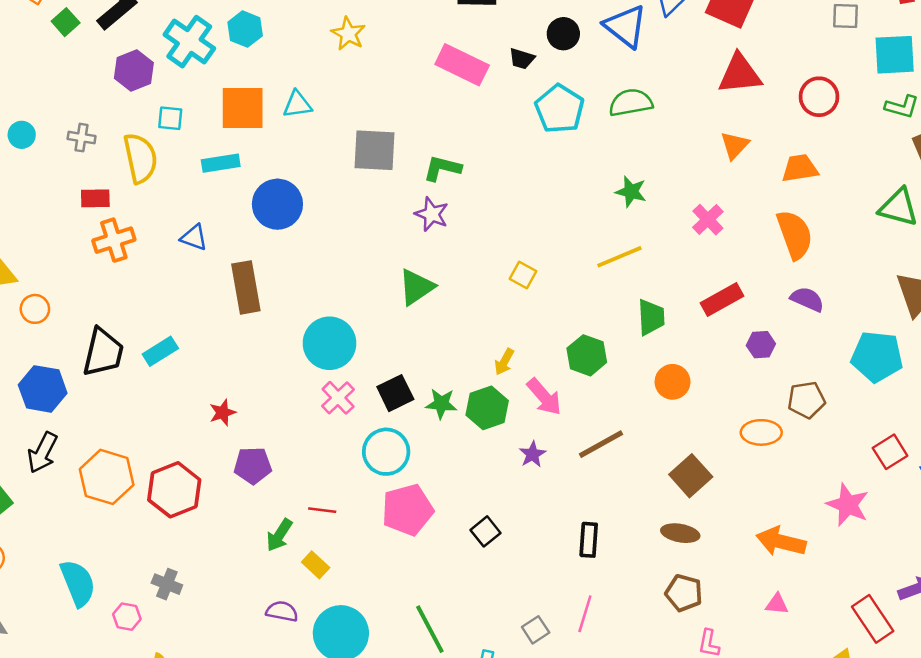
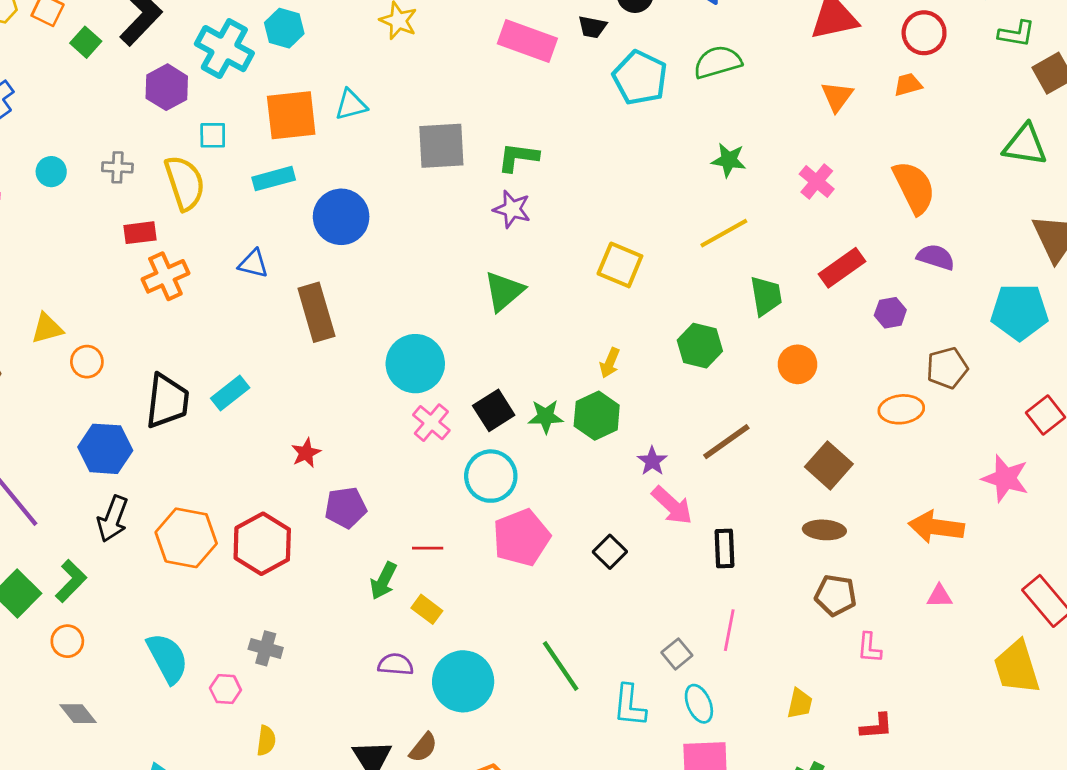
orange trapezoid: (800, 168) -> (908, 85), moved, size x0.7
yellow square: (523, 275) -> (620, 265), size x1.5
pink arrow: (544, 397) -> (672, 505), moved

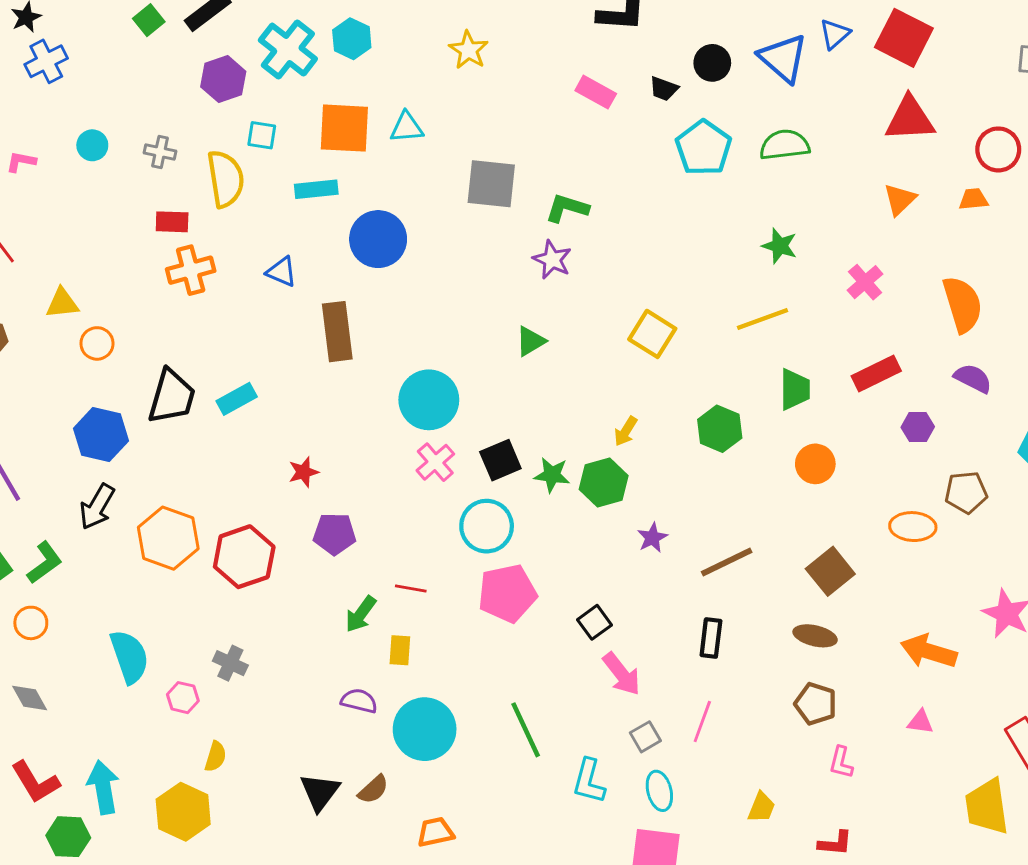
pink rectangle: (527, 41) -> (596, 92), size x0.7
green triangle: (504, 291) -> (531, 341), size x0.7
brown line: (726, 442) -> (727, 562), moved
pink arrow: (672, 505) -> (622, 674), moved
yellow rectangle: (427, 609) -> (400, 650), turned 48

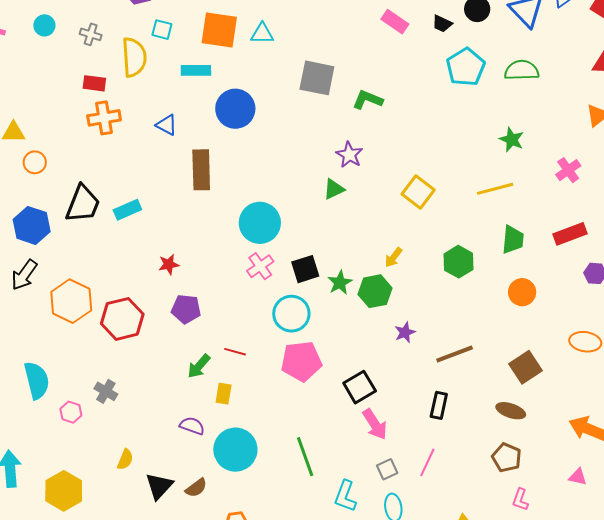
purple star: (552, 260) -> (349, 155), moved
green star: (552, 475) -> (340, 283), turned 30
black square: (594, 622) -> (360, 387), size x1.4
yellow semicircle: (216, 757) -> (125, 459), moved

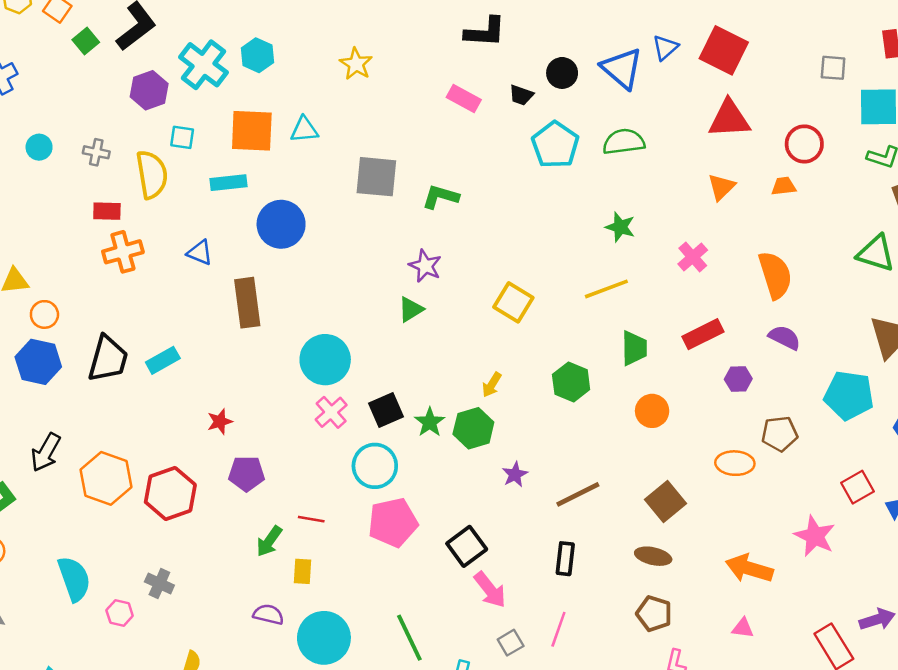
blue hexagon: (32, 225) -> (38, 362), moved

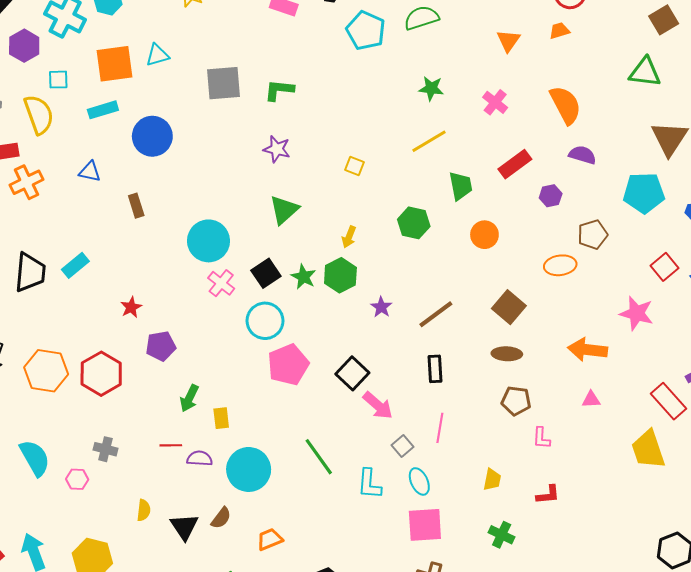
yellow square: (513, 302) -> (355, 166), size x0.6
brown rectangle: (247, 303) -> (136, 206), size x0.6
green triangle: (411, 309) -> (284, 210), moved, size x1.4
red line: (311, 519) -> (171, 445), moved

